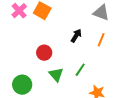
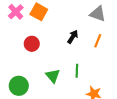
red circle: (44, 53) -> (32, 44), moved
green line: (80, 70) -> (77, 71), turned -32

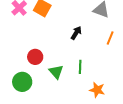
orange line: (98, 41) -> (110, 38), moved
red circle: (32, 44) -> (35, 57), moved

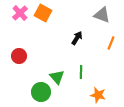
red circle: (35, 57) -> (19, 56), moved
green circle: (22, 82) -> (41, 92), moved

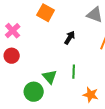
pink cross: (20, 13) -> (13, 31), moved
orange square: (43, 13) -> (46, 13), moved

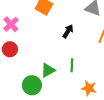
green triangle: (50, 77) -> (48, 70), turned 42

